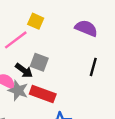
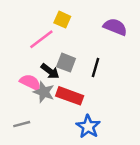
black line: (93, 67) -> (96, 68), moved

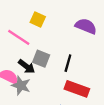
pink line: (41, 39) -> (19, 37), turned 70
red rectangle: (70, 96) -> (77, 89), moved

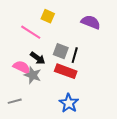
gray square: (41, 59) -> (61, 51), moved
red rectangle: (77, 89) -> (66, 71), moved

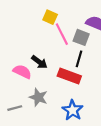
pink line: (31, 32) -> (62, 34), moved, turned 30
gray square: (61, 51) -> (81, 37), moved
gray star: (33, 75) -> (38, 97), moved

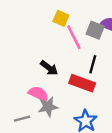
gray square: (81, 37) -> (95, 30), moved
pink semicircle: (22, 72) -> (39, 94), moved
gray star: (38, 97) -> (48, 107), turned -30

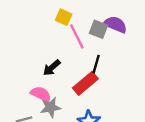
black arrow: (49, 68) -> (52, 68), turned 102
red rectangle: (82, 83) -> (85, 83), turned -60

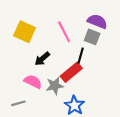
yellow square: (64, 17) -> (25, 32), moved, size x1.5
gray square: (99, 29) -> (92, 37), moved
gray star: (50, 107) -> (55, 86), moved

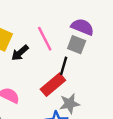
black arrow: (42, 59) -> (20, 53), moved
gray star: (55, 86) -> (69, 104), moved

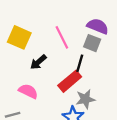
black arrow: (20, 53) -> (38, 62), moved

